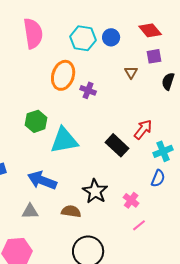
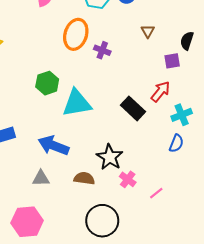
purple square: (154, 56) -> (172, 61), moved
pink cross: (131, 200) -> (128, 179), moved

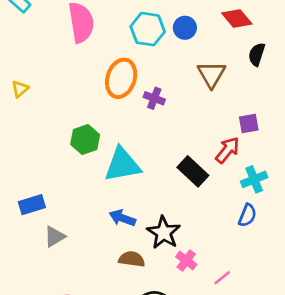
brown triangle: (148, 31) -> (211, 74), size x1.6
black semicircle: (187, 41) -> (257, 54), moved
purple square: (172, 61) -> (249, 124), moved
blue arrow: (54, 146) -> (122, 218), moved, size x0.7
gray triangle: (41, 178) -> (55, 237), moved, turned -30

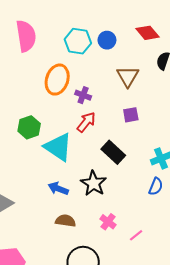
purple square: (249, 124) -> (131, 115), moved
red arrow: (227, 150) -> (86, 122), moved
cyan triangle: (122, 165) -> (58, 147), turned 44
black star: (164, 233) -> (93, 183), moved

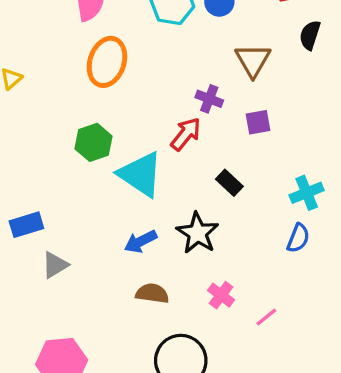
orange ellipse: (57, 80) -> (107, 62), moved
purple cross: (83, 95) -> (209, 99), moved
black rectangle: (113, 152) -> (229, 183), size x0.7
blue arrow: (58, 189) -> (141, 241), turned -48

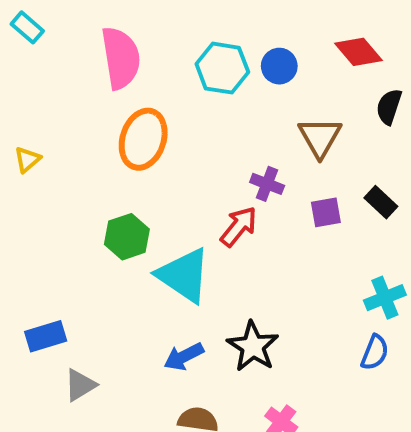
black rectangle: (229, 183) -> (381, 202), moved

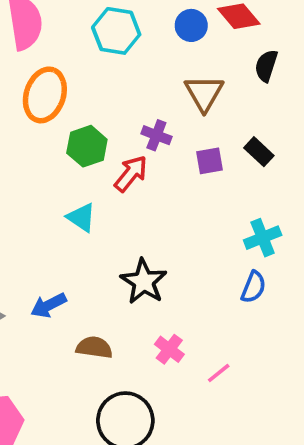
blue circle: (279, 66) -> (191, 25), moved
green hexagon: (127, 237) -> (87, 146), moved
cyan triangle: (184, 275) -> (81, 218), size x0.6
blue arrow: (184, 357) -> (49, 305), moved

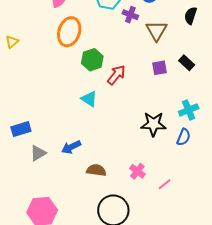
purple cross: (156, 135) -> (130, 15), moved
black star: (144, 282) -> (153, 124), moved, turned -30

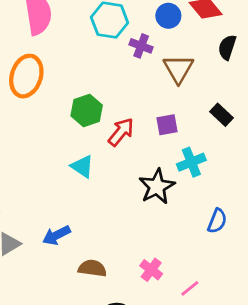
orange ellipse: (69, 32) -> (26, 76), moved
purple square: (159, 68) -> (167, 125), moved
cyan cross: (189, 110) -> (191, 162), moved
black star: (153, 124) -> (157, 187), moved, turned -30

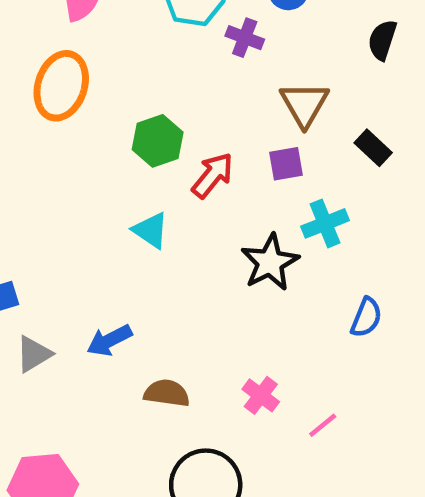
brown triangle: (178, 69) -> (304, 104), moved

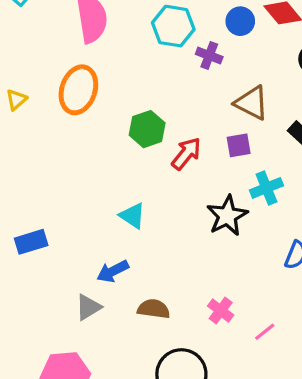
brown triangle: (304, 104) -> (252, 103), turned -33
cyan triangle: (151, 230) -> (132, 216), moved
gray triangle: (34, 354) -> (88, 307), moved

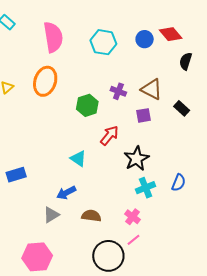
purple cross: (209, 55) -> (118, 91), moved
red arrow: (186, 154) -> (109, 135), moved
cyan cross: (266, 188) -> (146, 188), moved
pink line: (265, 332) -> (133, 240), moved

